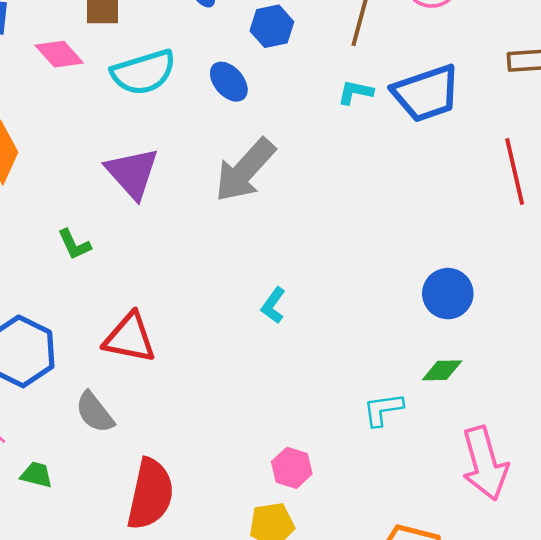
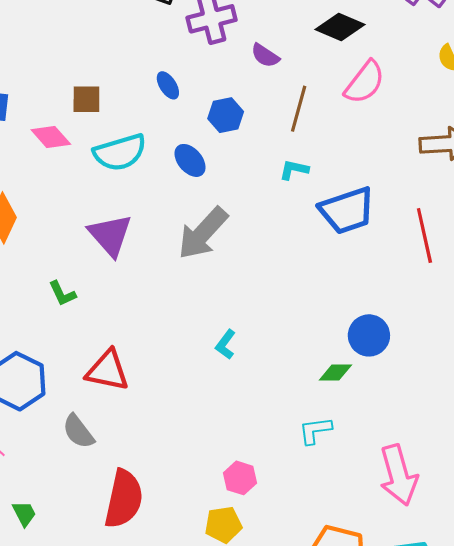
blue trapezoid: (426, 93) -> (347, 211), moved
green diamond: (442, 370) -> (335, 373), moved
green trapezoid: (37, 475) -> (24, 514), moved, turned 48

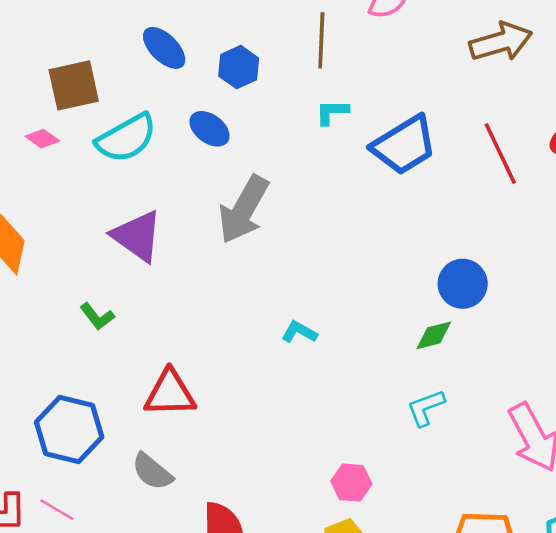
blue ellipse: (168, 85) -> (164, 48), size x1.4
brown square: (86, 99) -> (74, 85), size x1.4
pink diamond: (51, 137) -> (42, 139), size x0.7
cyan L-shape: (226, 344) -> (299, 332), turned 96

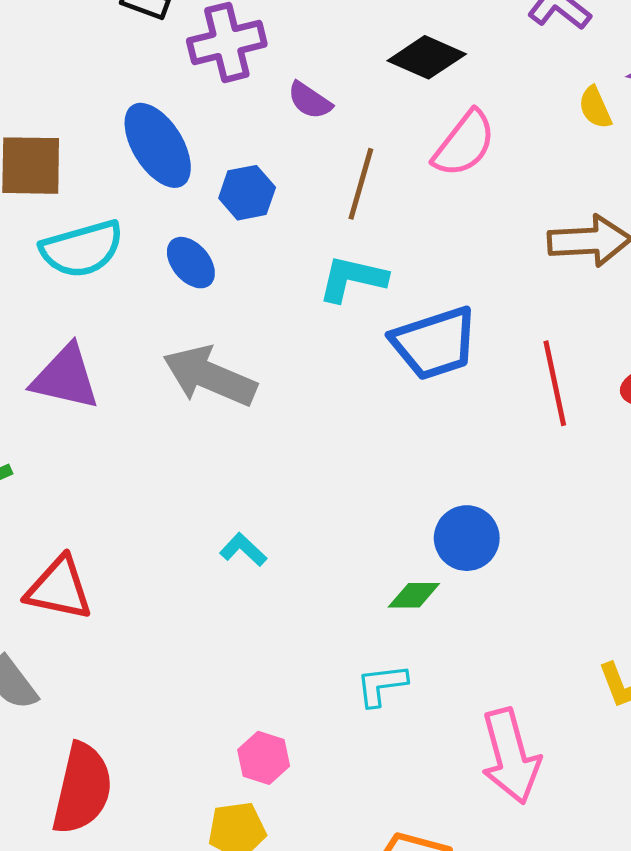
blue ellipse: (164, 48) -> (158, 145), size x1.4
cyan L-shape: (332, 112) -> (353, 279), size x1.5
gray arrow: (244, 210) -> (210, 376), turned 70
purple triangle: (137, 236) -> (65, 377), turned -36

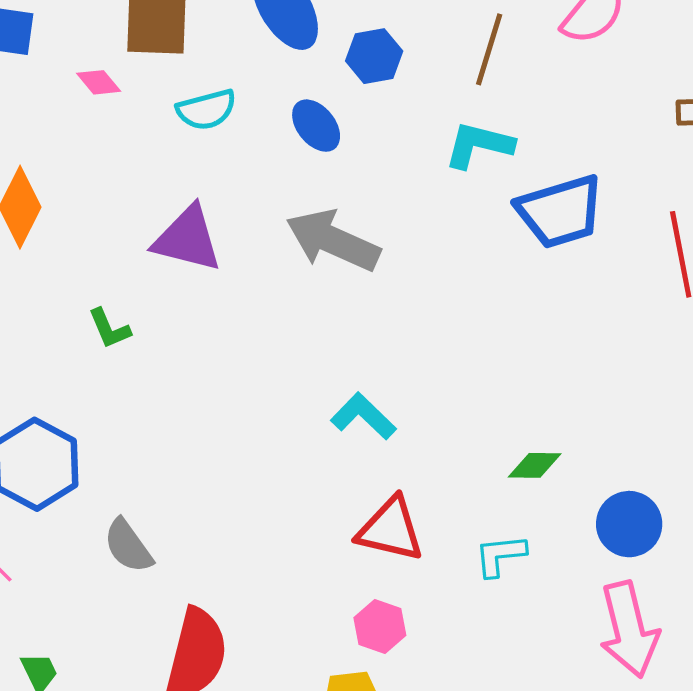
cyan semicircle: (82, 249) -> (206, 110), size x0.7
blue circle: (467, 538) -> (629, 524), moved
cyan L-shape: (243, 550) -> (363, 416), size x1.4
red triangle: (59, 588) -> (390, 529), moved

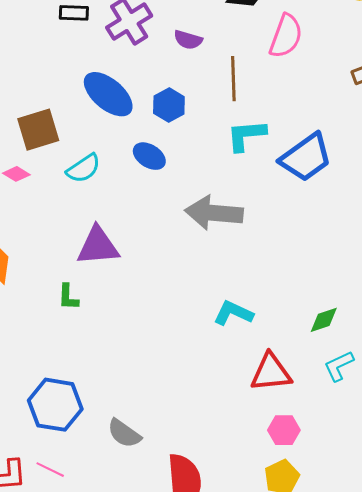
gray arrow: (333, 240) -> (214, 213), moved
green L-shape: (109, 329) -> (68, 297), moved, turned 44
green diamond: (535, 465) -> (324, 320), moved

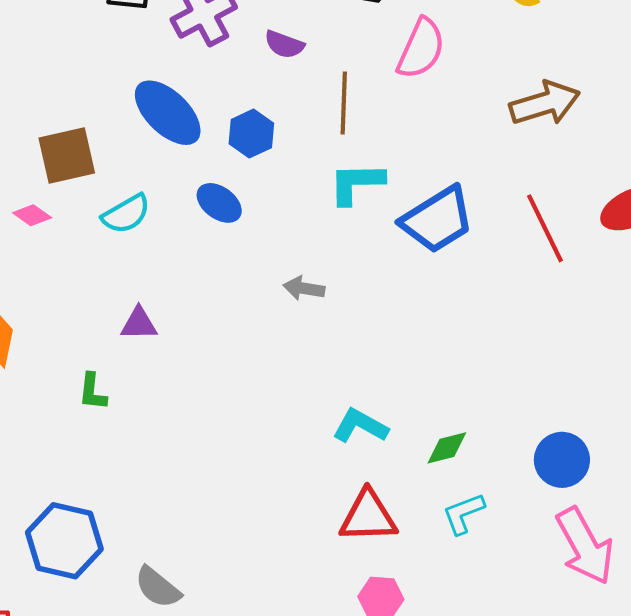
gray arrow: (214, 213) -> (304, 288), size x0.5
purple triangle: (98, 246) -> (139, 324), size x0.6
cyan L-shape: (233, 313) -> (360, 426), moved

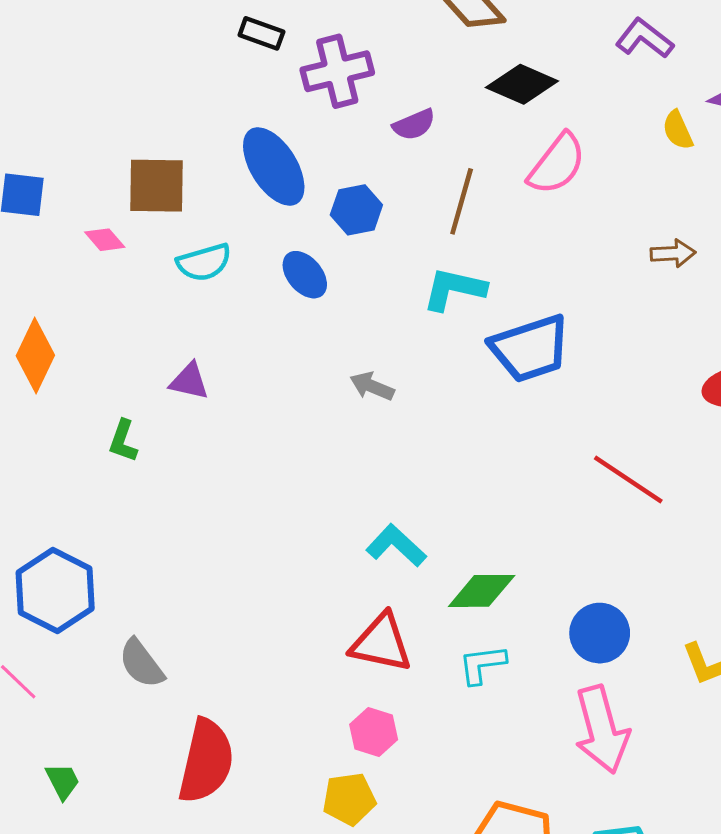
purple semicircle: (284, 44) -> (414, 125), turned -57
brown arrow: (545, 103) -> (673, 253), size x0.6
red line: (545, 228) -> (628, 480), moved, turned -44
green diamond: (447, 448) -> (482, 591), size x1.4

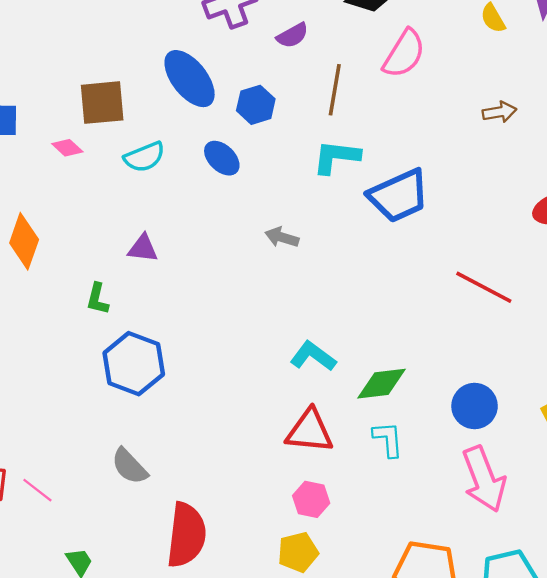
blue hexagon: (55, 591) -> (134, 364), moved
cyan L-shape: (482, 664) -> (388, 439), turned 99

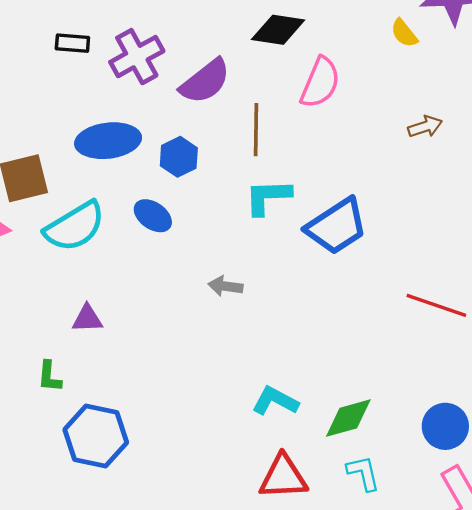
purple semicircle: (293, 35) -> (205, 81), size x1.6
blue ellipse: (190, 79) -> (108, 141), turned -50
cyan semicircle: (144, 157) -> (75, 226), size x1.5

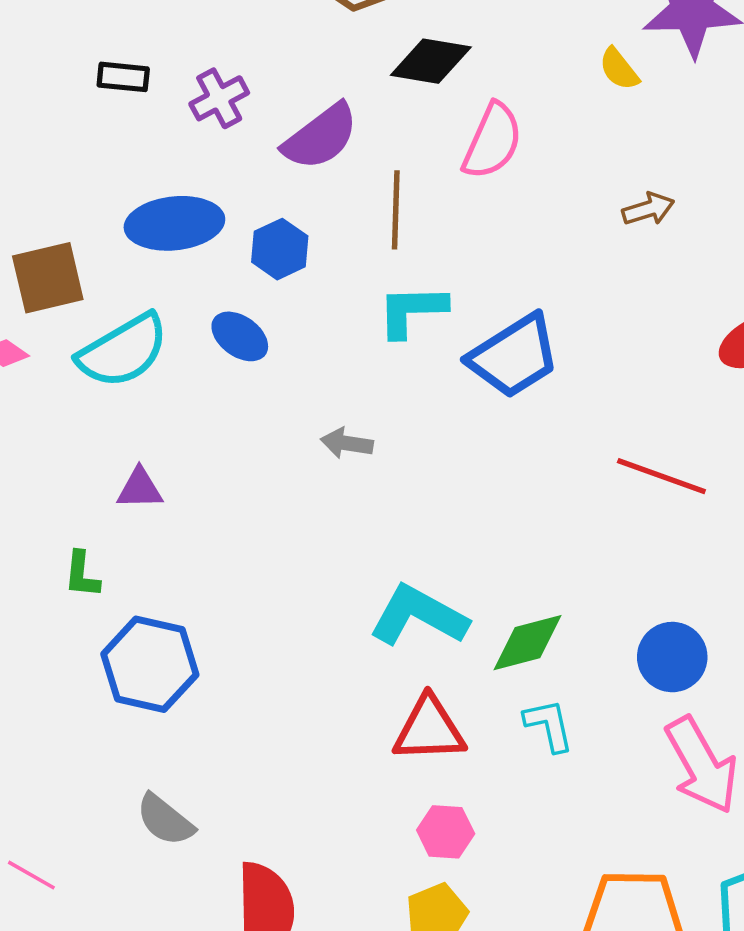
purple cross: (137, 57) -> (219, 98), size x0.7
cyan L-shape: (275, 401) -> (419, 616), size x1.4

